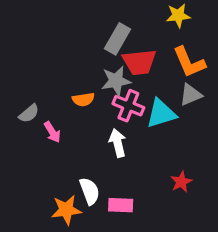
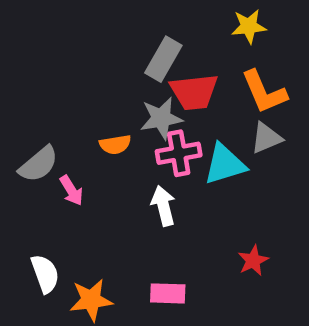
pink cross: (128, 106) -> (179, 153), turned -32
gray semicircle: (29, 113) -> (39, 164), size x1.4
white semicircle: (90, 191) -> (45, 274), moved

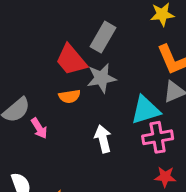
red trapezoid: (194, 92) -> (71, 60), moved, turned 56
pink cross: (179, 153) -> (158, 137), moved
red star: (253, 261) -> (165, 177), turned 30

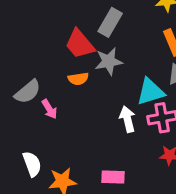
white arrow: (103, 139) -> (127, 119), moved

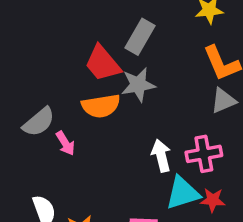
orange semicircle: (78, 79) -> (101, 106), size x1.5
cyan triangle: (151, 92) -> (183, 193), moved

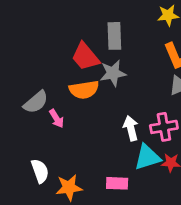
gray rectangle: (140, 37) -> (114, 36), turned -32

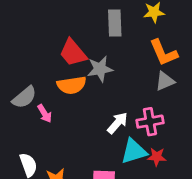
gray rectangle: (114, 36) -> (115, 23), moved
white arrow: (131, 128) -> (118, 123), turned 55

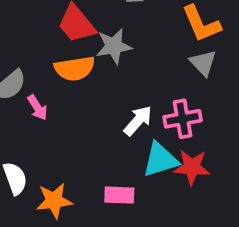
gray triangle: (165, 81) -> (203, 63), turned -50
red star: (157, 157) -> (192, 167), size x1.4

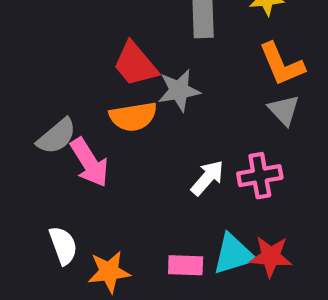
pink arrow: (37, 108) -> (89, 162), size x1.6
cyan triangle: (160, 160) -> (234, 254), moved
red star: (192, 167) -> (271, 256), moved

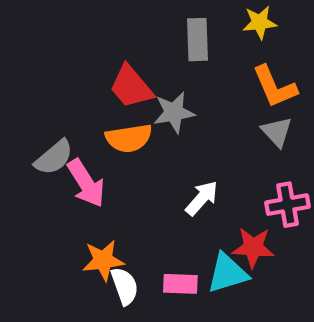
pink cross: (260, 176) -> (287, 205), moved
white semicircle: (63, 246) -> (125, 286), moved
red star: (271, 256) -> (253, 247), moved
orange star: (109, 272) -> (103, 260), moved

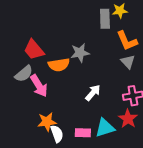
gray rectangle: (197, 40) -> (105, 19), moved
red trapezoid: (131, 87) -> (34, 50), moved
red star: (253, 247) -> (128, 119), moved, turned 30

